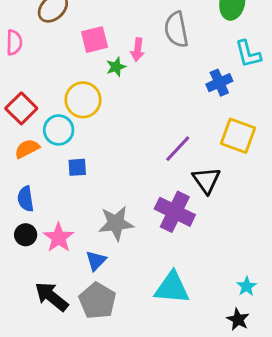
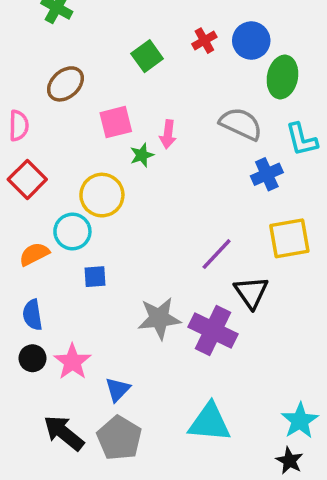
gray semicircle: (176, 30) -> (241, 124), moved, turned 126
red square: (21, 108) -> (27, 179), moved
yellow square: (238, 136) -> (289, 238), turned -30
gray star: (116, 223) -> (159, 318), moved
cyan star: (247, 286) -> (300, 421), size x1.5

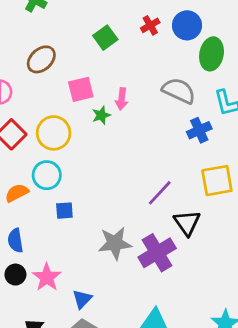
yellow circle: (102, 195) -> (54, 133), moved
purple cross: (213, 330) -> (157, 253), turned 33

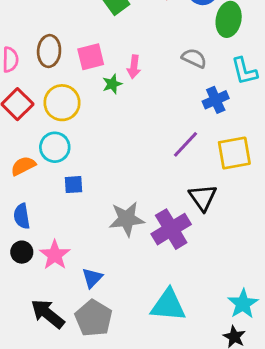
brown ellipse: (41, 59) -> (49, 51), moved, turned -44
gray semicircle: (179, 91) -> (194, 58), size x0.7
purple line: (160, 193) -> (185, 144), moved

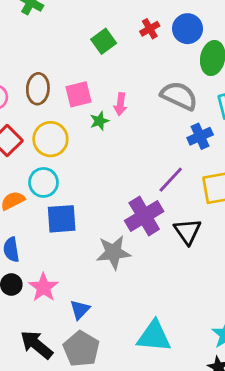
gray semicircle: (194, 58) -> (179, 96), size x1.5
blue square: (73, 185) -> (62, 219), size x1.6
purple cross: (171, 229) -> (144, 216), moved

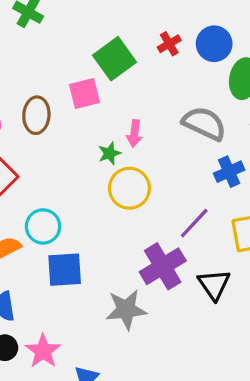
green square: (104, 41) -> (114, 59), size x1.4
pink square: (78, 94) -> (85, 94), moved
yellow circle: (50, 139) -> (129, 188), moved

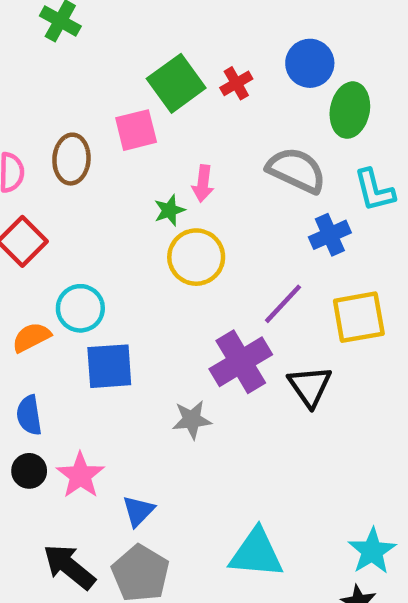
red cross: (169, 44) -> (236, 83), moved
gray star: (126, 310) -> (192, 420), size x0.7

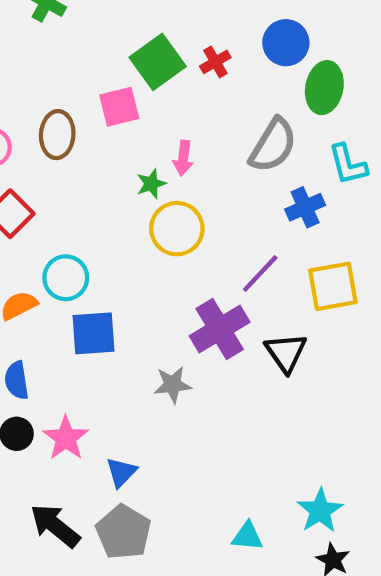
gray semicircle: (296, 170) -> (273, 145), turned 96
cyan star: (372, 551) -> (320, 511), moved
cyan triangle: (256, 553) -> (247, 536), moved, size x0.6

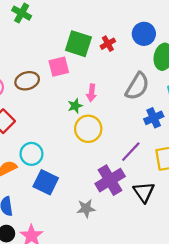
green square: (158, 62) -> (78, 44), turned -36
brown ellipse: (57, 135) -> (27, 81), turned 70
blue square: (94, 333) -> (46, 182), turned 30

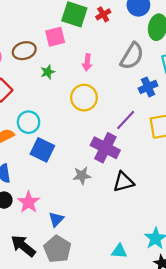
green star: (75, 106) -> (48, 72), moved
purple cross: (110, 180) -> (105, 148), turned -32
black triangle: (144, 192) -> (123, 182), moved, turned 50

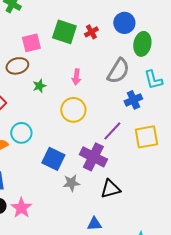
pink square: (55, 37) -> (31, 43), moved
blue square: (42, 150) -> (53, 159), moved
blue triangle: (56, 219) -> (94, 224), moved, turned 42

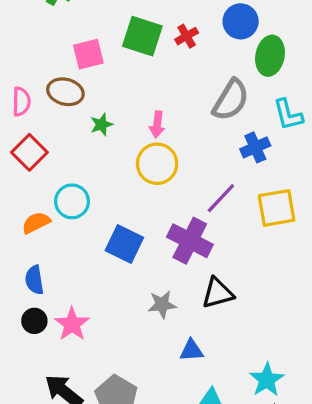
brown ellipse: (17, 66) -> (65, 92), turned 30
pink arrow: (76, 77) -> (157, 124), moved
gray star: (71, 183) -> (162, 304), moved

